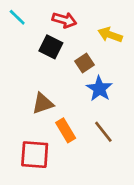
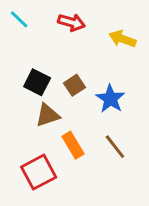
black square: (51, 47) -> (37, 82), moved
brown square: (85, 63) -> (74, 85), moved
red square: (35, 155) -> (39, 172), turned -32

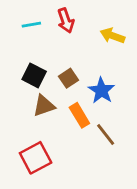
cyan line: (19, 19) -> (31, 25), moved, turned -54
red arrow: (72, 22) -> (66, 21), turned 55
orange rectangle: (73, 145) -> (79, 115), moved

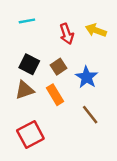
red arrow: (66, 21) -> (67, 34), moved
brown triangle: (44, 106) -> (25, 90), moved
orange rectangle: (79, 115) -> (55, 95), moved

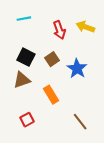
orange rectangle: (55, 95) -> (51, 95), moved
brown line: (90, 115) -> (80, 122), moved
red square: (30, 135) -> (27, 120), size x0.6

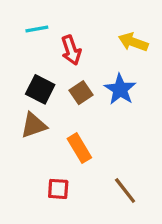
red arrow: (59, 30) -> (71, 50), moved
blue star: (77, 69) -> (120, 89), moved
red square: (27, 120) -> (58, 189), moved, turned 32

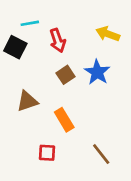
black square: (40, 89) -> (15, 47), moved

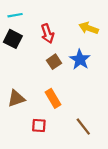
cyan line: (30, 23) -> (15, 15), moved
brown triangle: (27, 101) -> (16, 98), moved

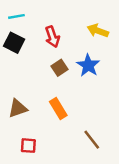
red square: (39, 125) -> (28, 146), moved

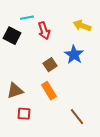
cyan line: (16, 16) -> (27, 18), moved
brown square: (60, 68) -> (50, 65), moved
red square: (28, 146) -> (24, 114), moved

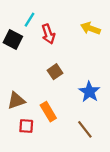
cyan line: (27, 18) -> (29, 20), turned -48
blue star: (74, 55) -> (89, 92), moved
orange rectangle: (49, 91) -> (48, 112), moved

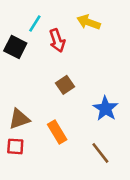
yellow arrow: (90, 28) -> (89, 22), moved
red square: (26, 126) -> (15, 146), moved

